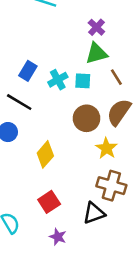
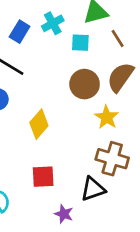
cyan cross: (58, 80) -> (53, 23), moved
red square: (49, 202) -> (43, 177), turned 30
purple star: (58, 237) -> (64, 214), moved

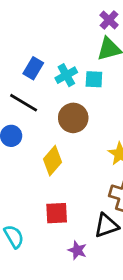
cyan cross: (53, 23) -> (66, 75), moved
brown circle: (85, 84) -> (73, 118), moved

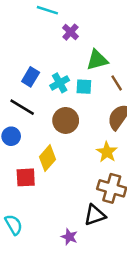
purple cross: (109, 20) -> (71, 32), moved
red square: (57, 213) -> (26, 177), moved

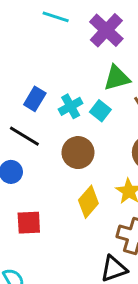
purple cross: (71, 32) -> (106, 30), moved, size x1.6
cyan square: (84, 87) -> (100, 111), turned 35
yellow diamond: (47, 158) -> (88, 202), moved

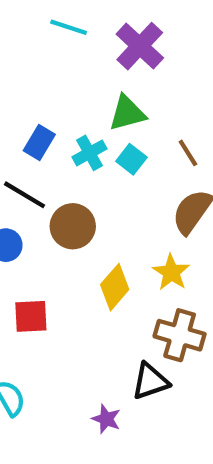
green triangle: (117, 78) -> (127, 113), moved
brown circle: (78, 153) -> (73, 226), moved

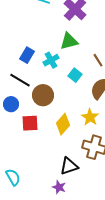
cyan square: (131, 159) -> (75, 75), moved
red square: (31, 316) -> (30, 123), moved
black triangle: (150, 381) -> (69, 166), moved

